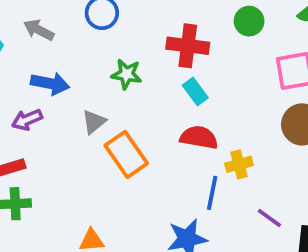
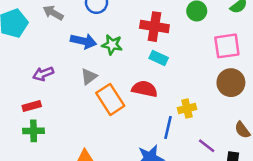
blue arrow: (50, 83) -> (83, 41), moved
cyan rectangle: (195, 92) -> (159, 58), turned -30
red semicircle: (199, 137) -> (145, 89), moved

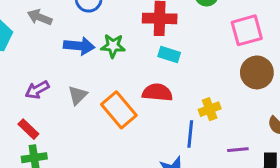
gray triangle: (89, 77) -> (78, 95), moved
red rectangle: (32, 106) -> (28, 129), turned 66
purple line: (207, 146) -> (238, 150), turned -36

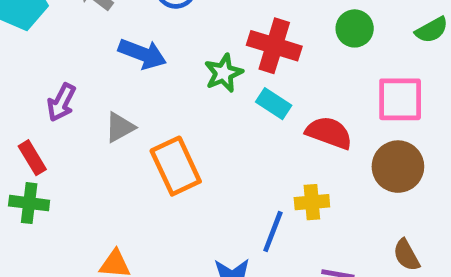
green star: (113, 46) -> (224, 73), moved, turned 30
purple arrow: (37, 90) -> (61, 102), turned -50
red semicircle: (157, 92) -> (329, 133), moved

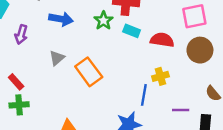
purple arrow: (61, 102) -> (21, 34), moved

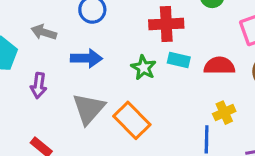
green star: (103, 21) -> (143, 68), moved
gray triangle: (57, 58) -> (89, 109), size x1.6

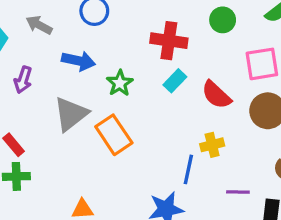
cyan rectangle: (179, 60) -> (175, 81), turned -70
red semicircle: (219, 66) -> (216, 95), turned -148
green star: (143, 68) -> (120, 83), moved

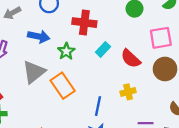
gray arrow: (39, 25) -> (12, 13), turned -56
red cross: (169, 41) -> (84, 23), moved
blue line: (188, 169) -> (98, 106), moved

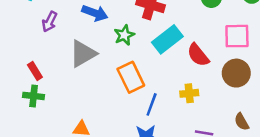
cyan rectangle: (103, 49) -> (167, 39), size x1.6
orange rectangle: (63, 86) -> (131, 77), moved

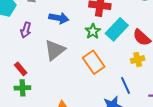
green star: (124, 35) -> (93, 31), moved
yellow cross: (189, 93) -> (138, 59), moved
blue line: (152, 104) -> (125, 85), moved, turned -36

